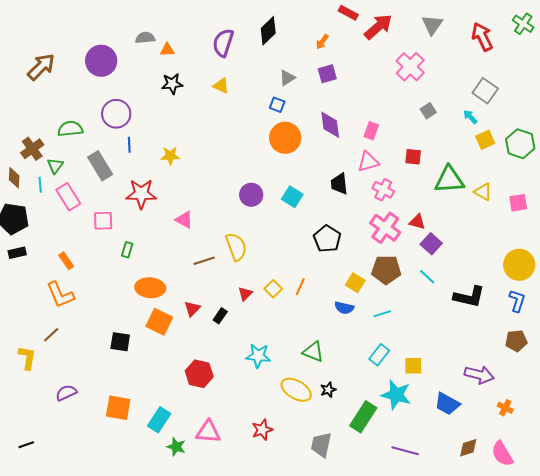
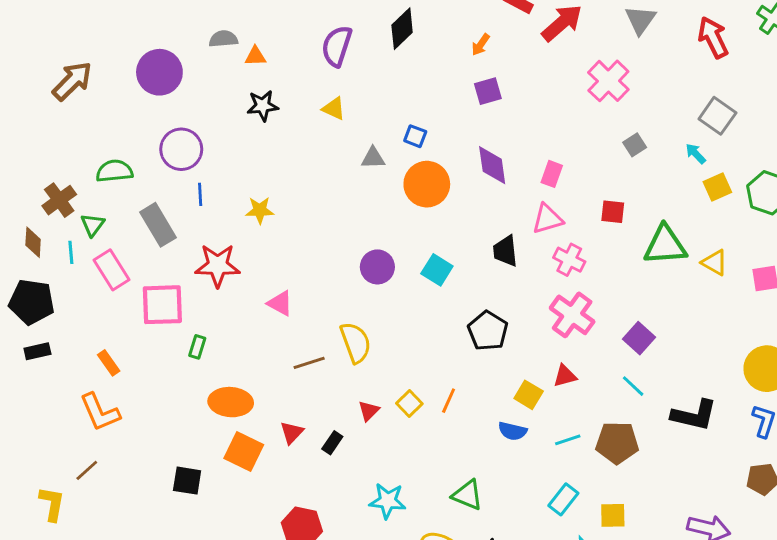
gray triangle: (287, 78) -> (373, 158), moved, turned 30
pink square: (103, 221) -> (162, 305), size x1.5
red triangle: (417, 222) -> (565, 376), moved, turned -30
brown pentagon: (386, 270) -> (617, 443), moved

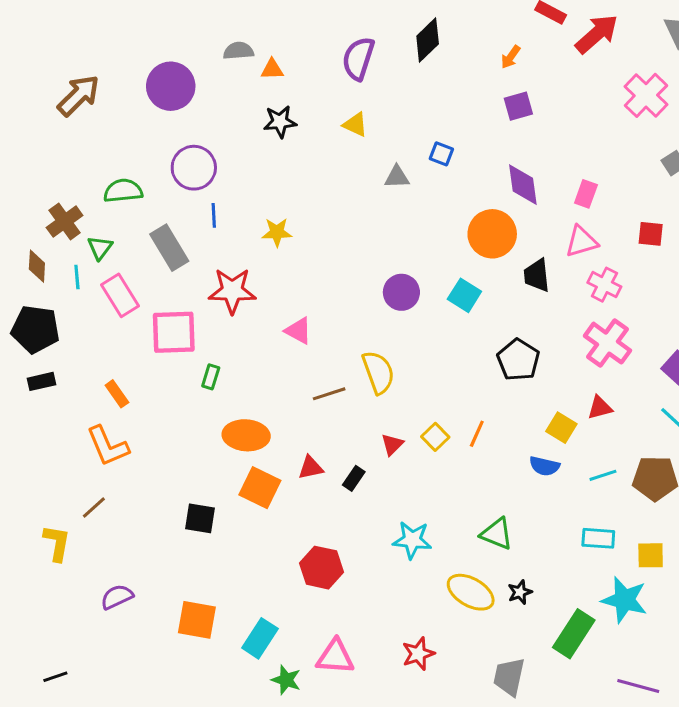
orange circle: (427, 184) -> (492, 234), moved
red triangle: (292, 433) -> (311, 468), turned 35
cyan rectangle: (563, 499) -> (598, 538), turned 56

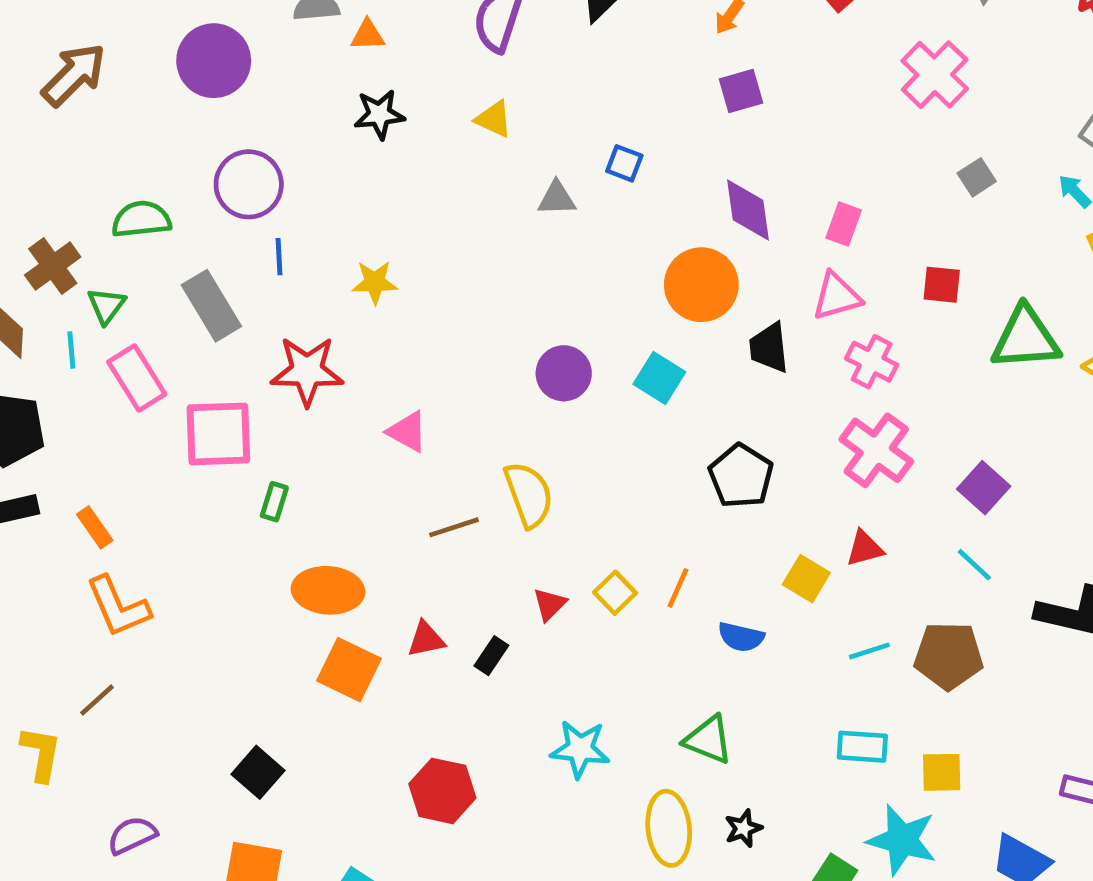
orange rectangle: (117, 394) -> (95, 527), moved
blue semicircle: (544, 466) -> (741, 637), moved
black square: (200, 518) -> (258, 772), moved, turned 32
yellow ellipse: (471, 592) -> (669, 828), turned 54

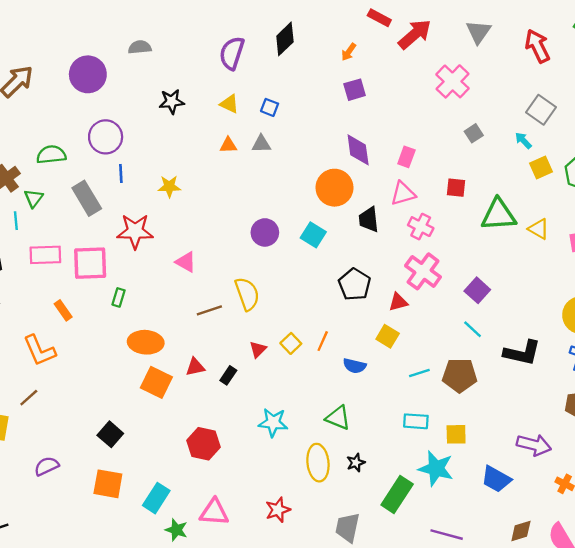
orange triangle: (368, 35) -> (228, 145), moved
blue square: (624, 163) -> (270, 107), moved
pink rectangle: (137, 378) -> (45, 255), moved, turned -60
orange rectangle: (95, 527) -> (63, 310), moved
red triangle: (865, 548) -> (398, 302), moved

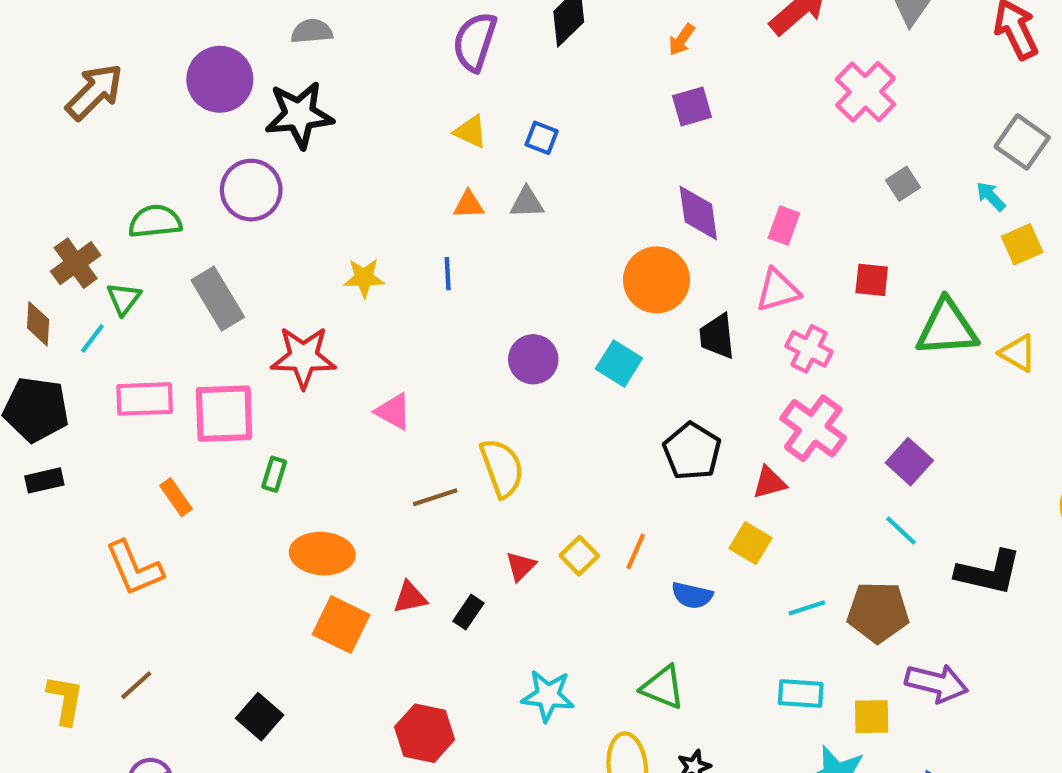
black star: (172, 101) -> (299, 115), moved, size x1.5
blue line: (121, 173) -> (448, 274), moved
cyan line: (16, 221) -> (92, 338), turned 42
brown line: (29, 398) -> (136, 685), moved
purple arrow: (534, 445) -> (936, 683), moved

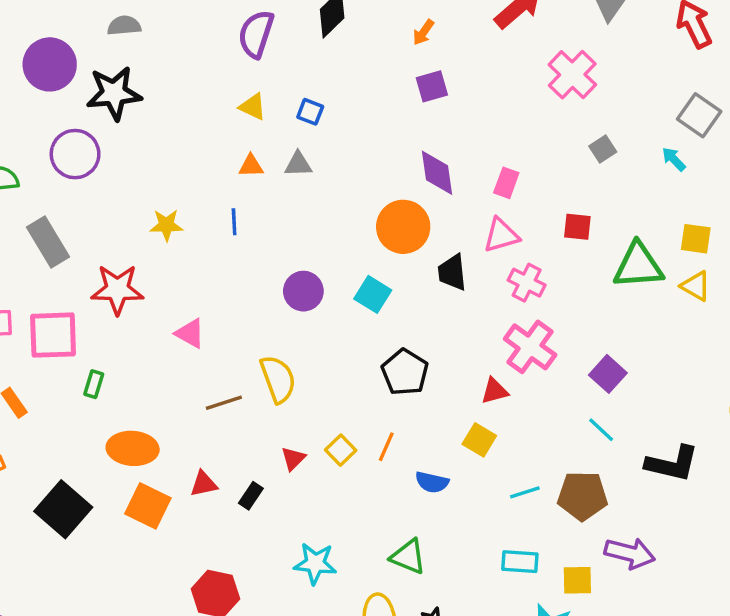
yellow square: (1022, 244) -> (696, 239), moved, turned 32
black pentagon: (692, 451) -> (405, 372), moved
black square: (260, 717) -> (63, 509), moved, size x1.5

